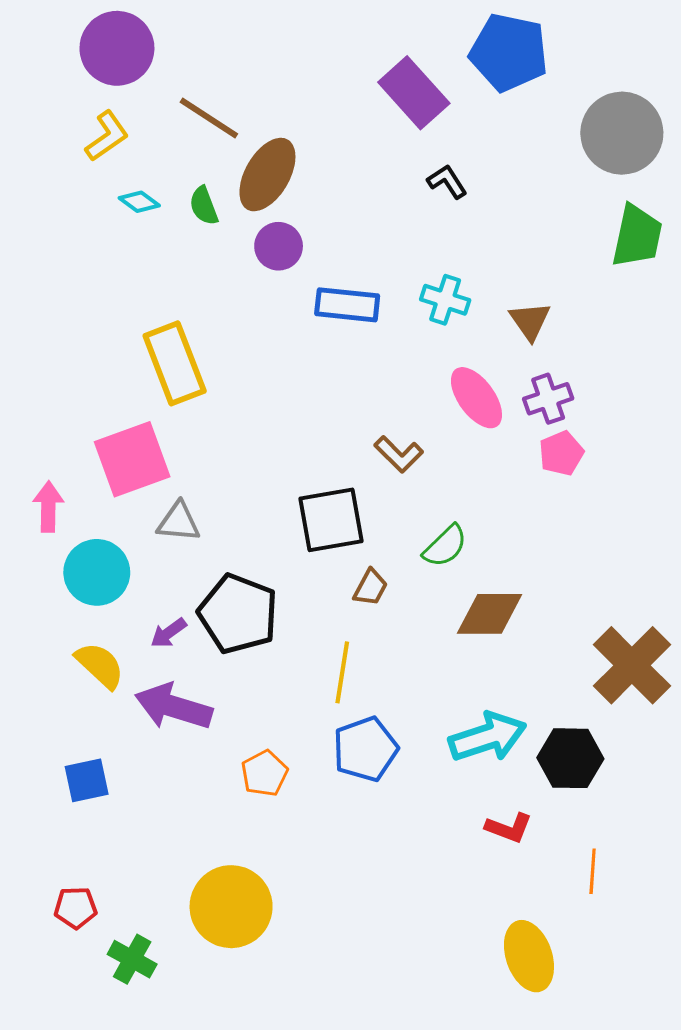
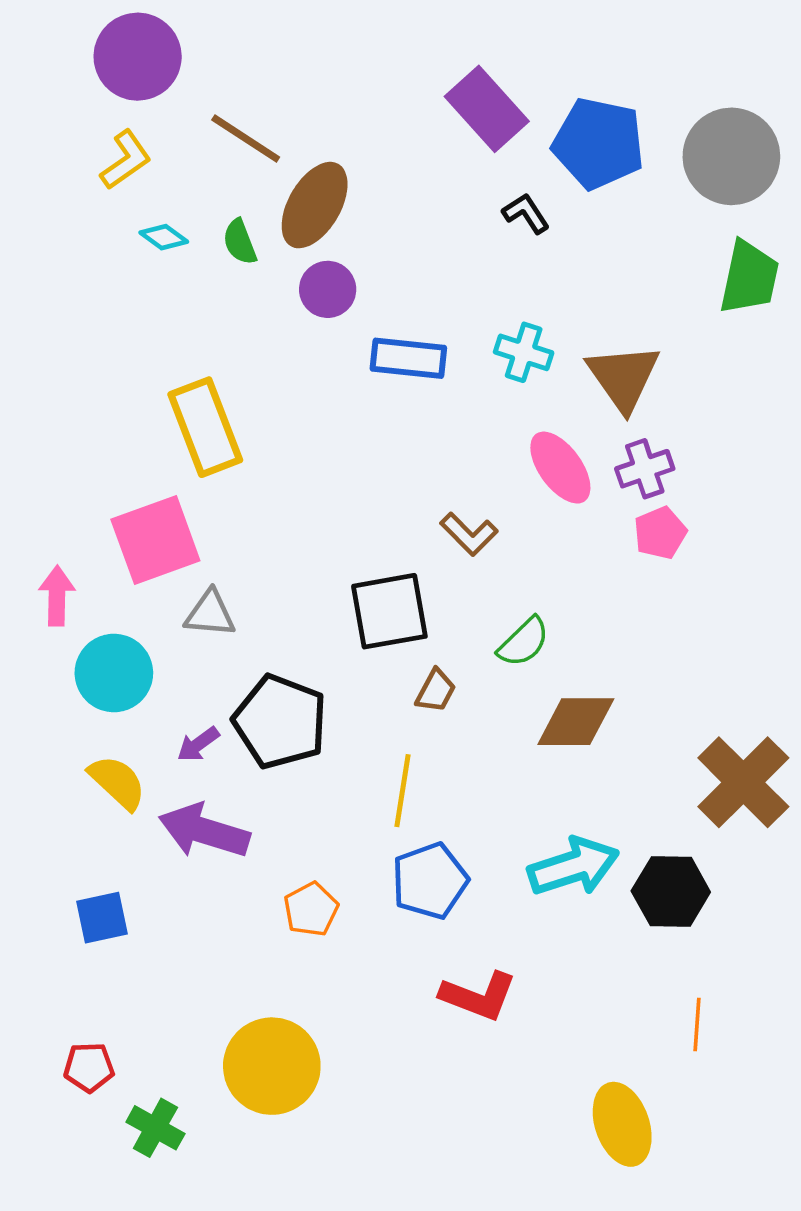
blue pentagon: (509, 52) -> (598, 143), moved
brown triangle: (530, 321) -> (623, 377), size x1.5
red L-shape: (509, 828) -> (478, 996), moved, size x1.4

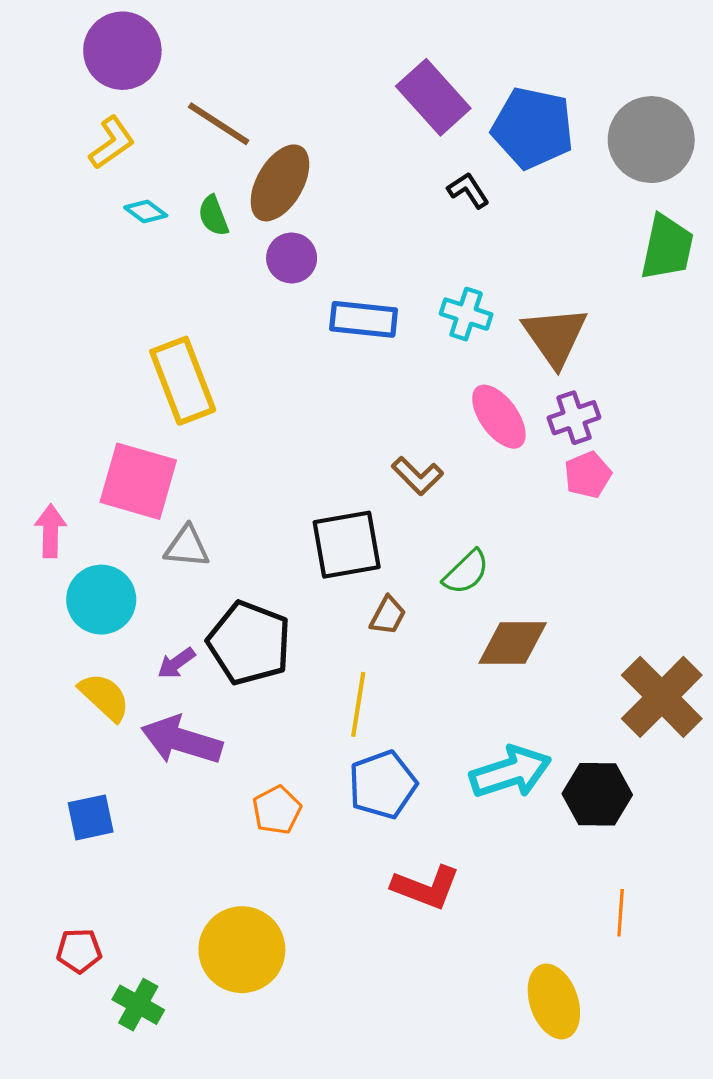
pink square: (155, 540) -> (138, 481), turned 36

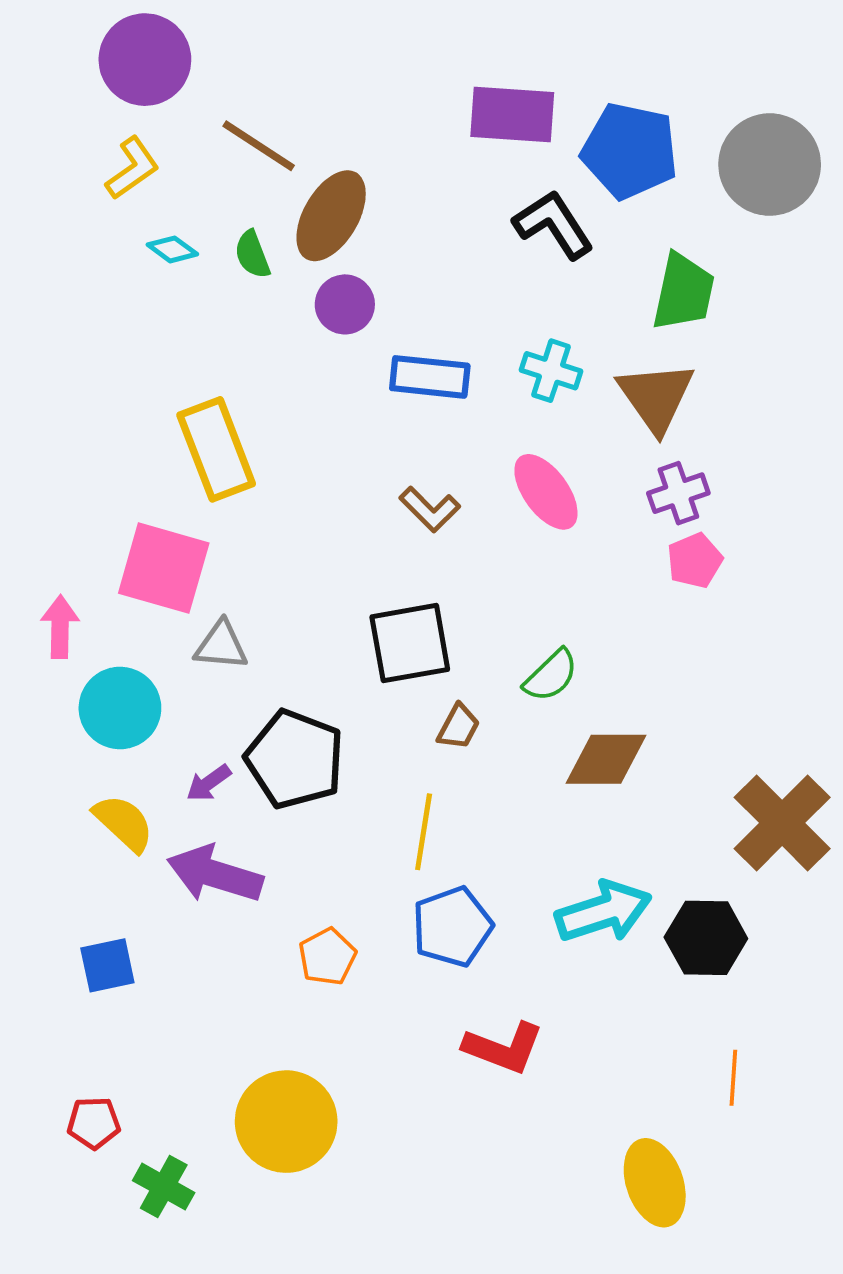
purple rectangle: (433, 97) -> (512, 115), turned -44
black L-shape: (468, 190) -> (553, 224), size x1.6
green trapezoid: (667, 247) -> (683, 292), moved
pink ellipse: (499, 417) -> (546, 492), moved
brown L-shape: (417, 476) -> (430, 509), moved

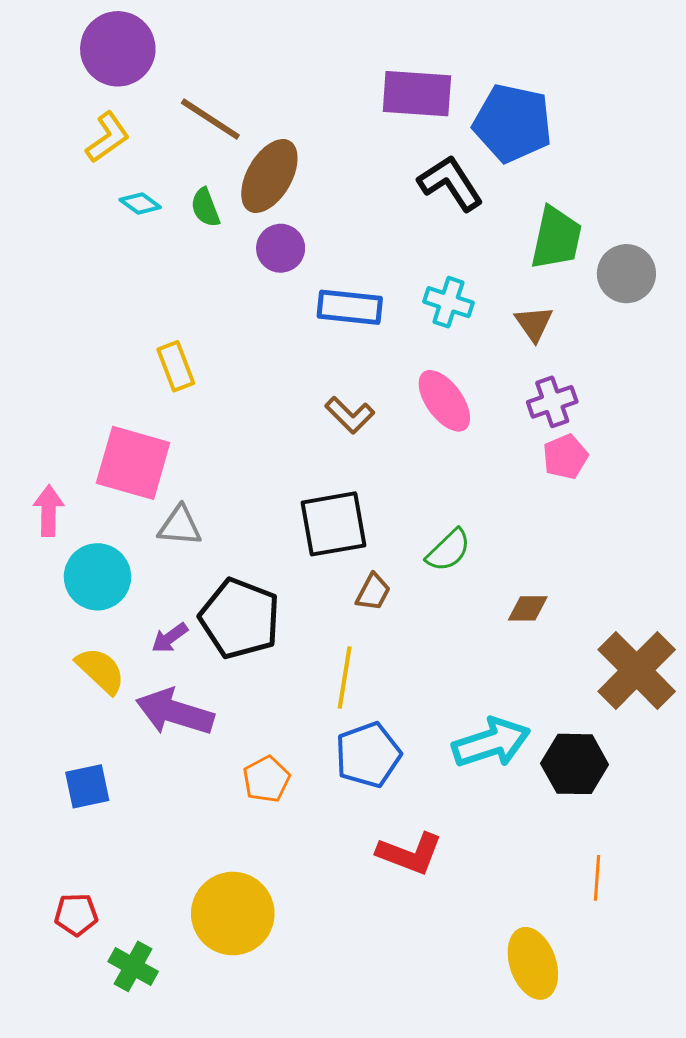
gray circle: (770, 165) -> (626, 274), moved, size x0.7
brown triangle: (656, 397) -> (534, 324), size x0.6
yellow rectangle: (216, 449) -> (176, 366), size x0.6
brown diamond: (606, 759) -> (528, 608), moved, size x0.6

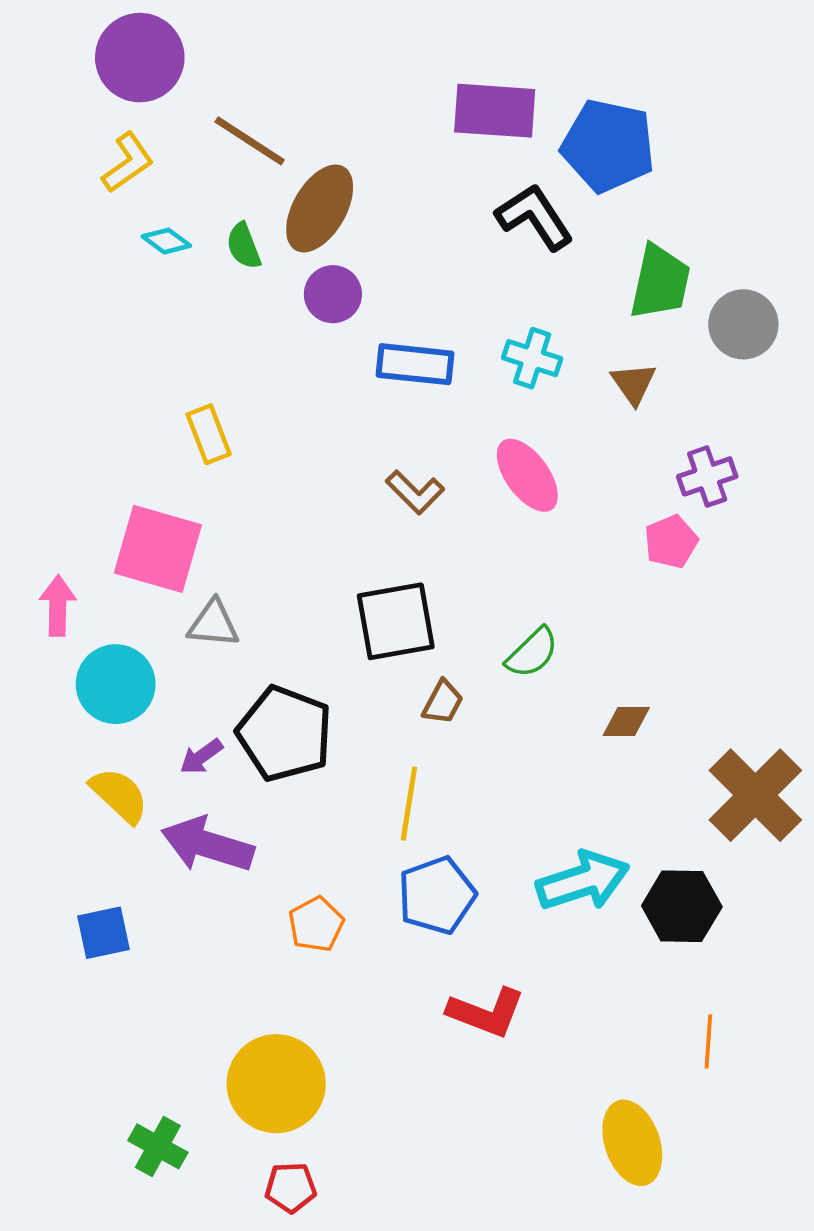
purple cross: (552, 402) -> (707, 476), moved
red pentagon: (76, 915) -> (291, 1188), moved

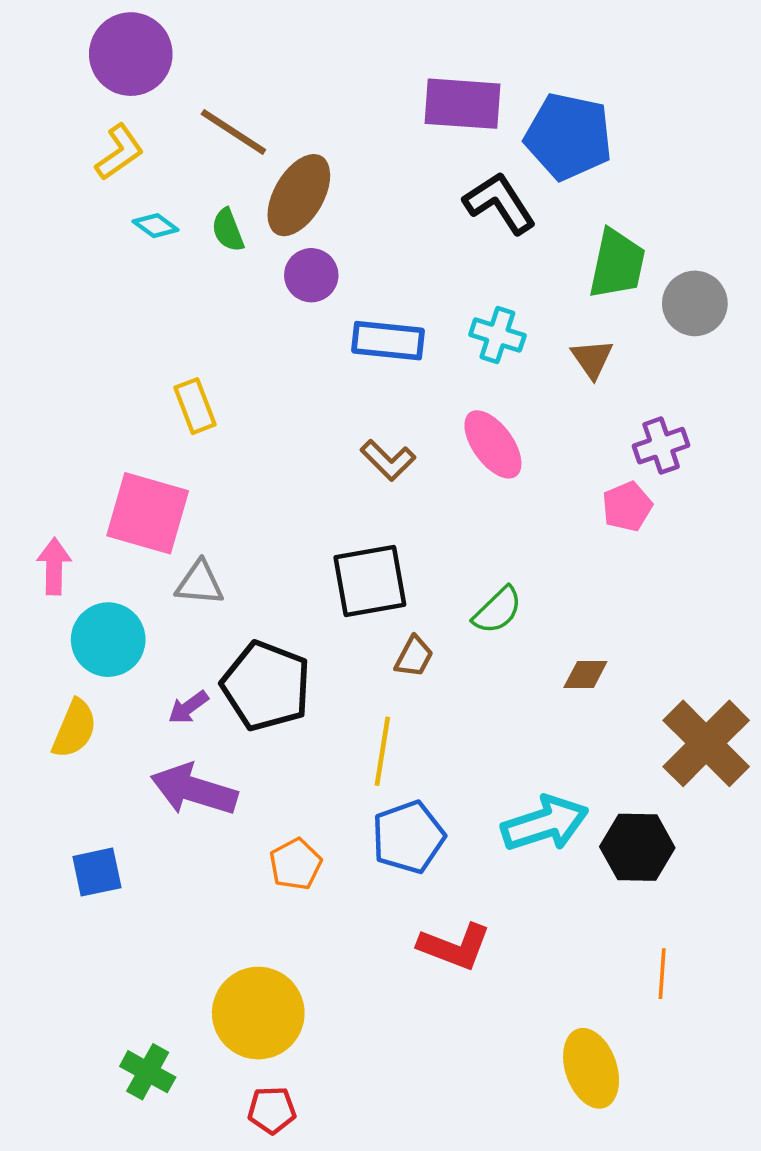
yellow semicircle: (119, 795) -> (74, 729), moved, turned 70

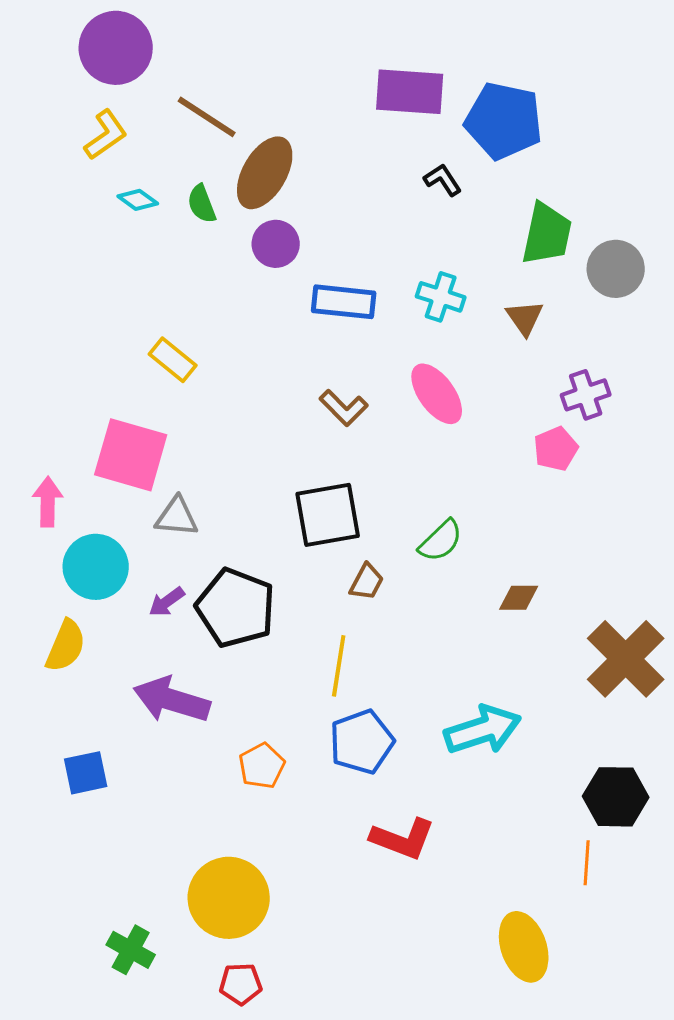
black L-shape: (500, 203) -> (443, 180), size x0.6
yellow rectangle: (195, 406) -> (173, 360), turned -30
purple arrow: (188, 707) -> (167, 602), moved
black hexagon: (637, 847) -> (616, 797), moved

